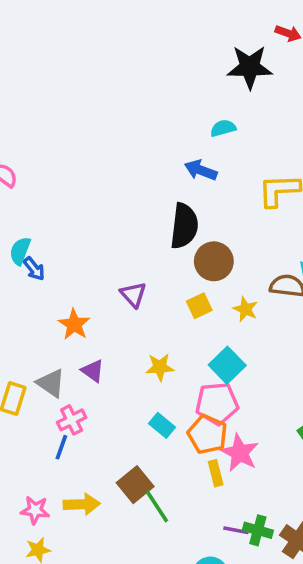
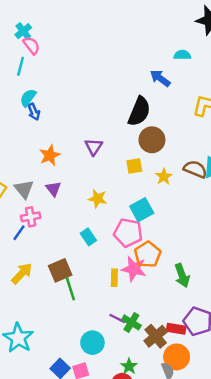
orange pentagon: (207, 434) -> (148, 254), moved
pink star: (240, 453) -> (134, 269), turned -30
yellow arrow: (82, 504) -> (22, 273), turned -60

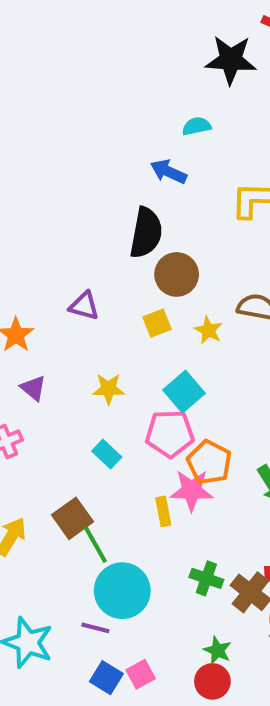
purple triangle: (94, 147) -> (84, 306), turned -36
purple line: (117, 318) -> (95, 628), moved
cyan circle: (92, 343) -> (122, 591), moved, size x1.4

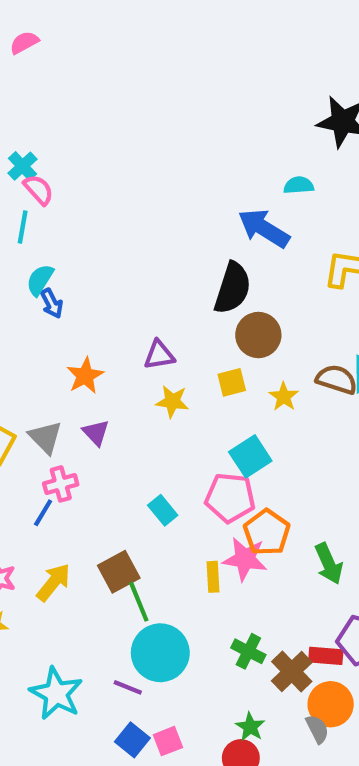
blue arrow: (169, 172) -> (264, 228), size x1.4
purple triangle: (84, 306) -> (159, 355), turned -32
yellow star: (109, 389) -> (172, 402), moved

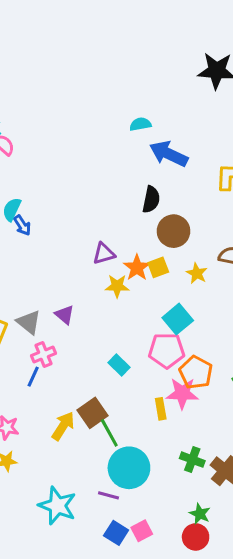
cyan semicircle: (299, 185) -> (140, 124), moved
black semicircle: (233, 288) -> (151, 199), size x0.7
orange star: (85, 376) -> (137, 268), moved
yellow arrow: (53, 582) -> (63, 426), moved

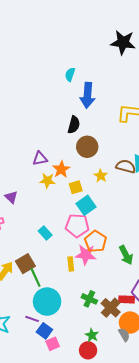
cyan semicircle: (140, 124) -> (70, 74), turned -64
blue arrow: (169, 154) -> (87, 95), turned -115
yellow square: (158, 267) -> (76, 187), moved
blue square: (116, 533) -> (44, 331), moved

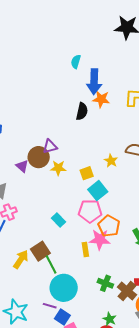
brown circle: (87, 147) -> (39, 157), moved
orange star: (61, 169) -> (101, 99), moved, turned -30
purple triangle: (11, 197) -> (22, 166), moved

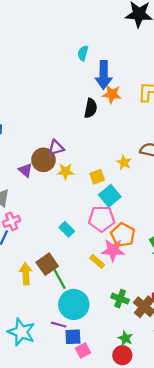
yellow rectangle: (85, 249) -> (97, 261), turned -40
yellow arrow: (21, 259) -> (26, 274), turned -36
blue square: (62, 317) -> (73, 337), turned -35

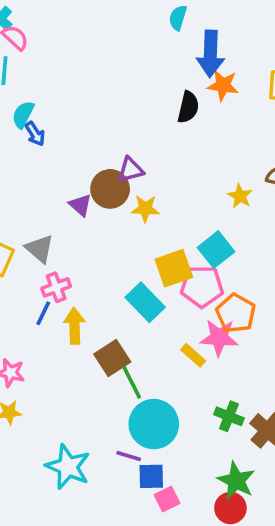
yellow square: (97, 177) -> (174, 268), moved, size x1.5
cyan rectangle: (67, 229) -> (145, 302), size x1.5
yellow arrow: (26, 274) -> (74, 326), moved
green star: (125, 338) -> (236, 481), size x1.5

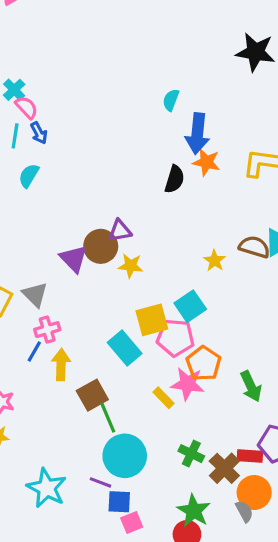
blue arrow: (35, 134) -> (39, 133), moved
purple triangle: (80, 205) -> (74, 259), size x1.4

